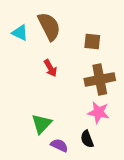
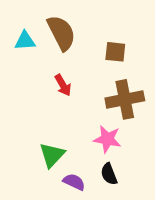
cyan triangle: (20, 33) -> (25, 41), turned -30
pink star: (98, 112) -> (107, 139), moved

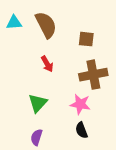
cyan triangle: (25, 41) -> (14, 22), moved
green triangle: (52, 155) -> (38, 103), moved
purple semicircle: (74, 182) -> (36, 137), moved, turned -98

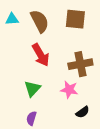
brown square: (86, 39) -> (75, 19), moved, size x1.5
red arrow: (47, 64) -> (41, 55), size x1.6
black semicircle: (81, 130) -> (83, 112), moved, turned -104

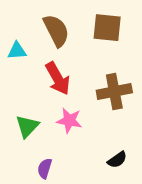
cyan triangle: (12, 19) -> (17, 51), moved
green triangle: (32, 89) -> (27, 126), moved
pink star: (69, 90) -> (69, 121), moved

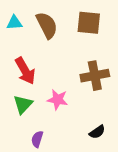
cyan triangle: (17, 51) -> (14, 23), moved
red arrow: (58, 78) -> (25, 71), moved

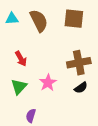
red arrow: (25, 71) -> (21, 59), size x0.7
pink star: (58, 100) -> (48, 83), turned 30
black semicircle: (97, 132) -> (81, 88), moved

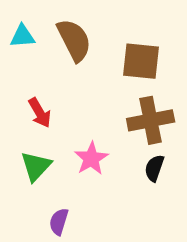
brown square: (74, 19) -> (141, 61), moved
black semicircle: (81, 88) -> (154, 168), turned 144

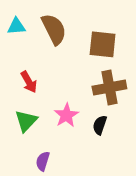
black semicircle: (154, 168) -> (100, 125), moved

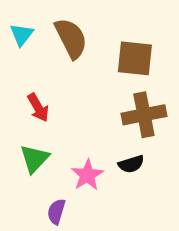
cyan triangle: (16, 26) -> (22, 35), turned -48
pink star: (66, 115) -> (87, 175), moved
black semicircle: (100, 125) -> (131, 164), turned -126

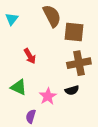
brown semicircle: (71, 38) -> (52, 16), moved
red arrow: (38, 108) -> (30, 56), moved
green triangle: (34, 159) -> (19, 87), turned -48

